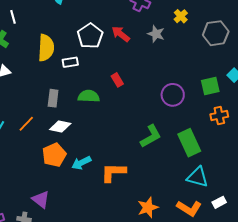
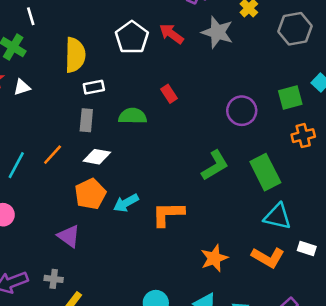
gray star: (156, 34) -> (217, 32), size x1.4
white rectangle: (70, 62) -> (94, 87), moved
purple triangle: (41, 200) -> (69, 236), moved
white rectangle: (219, 202) -> (307, 248), turned 48

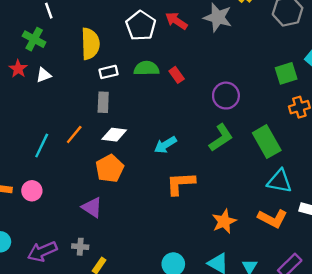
purple circle: (242, 111) -> (226, 96), moved
green semicircle: (133, 116) -> (146, 68), moved
cyan arrow: (126, 203) -> (165, 145), moved

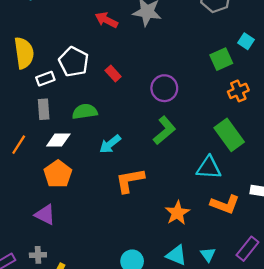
white pentagon: (141, 26) -> (74, 62), moved
green semicircle: (146, 68) -> (85, 112), moved
green rectangle: (267, 142) -> (229, 135), moved
cyan triangle: (280, 181) -> (209, 168), moved

